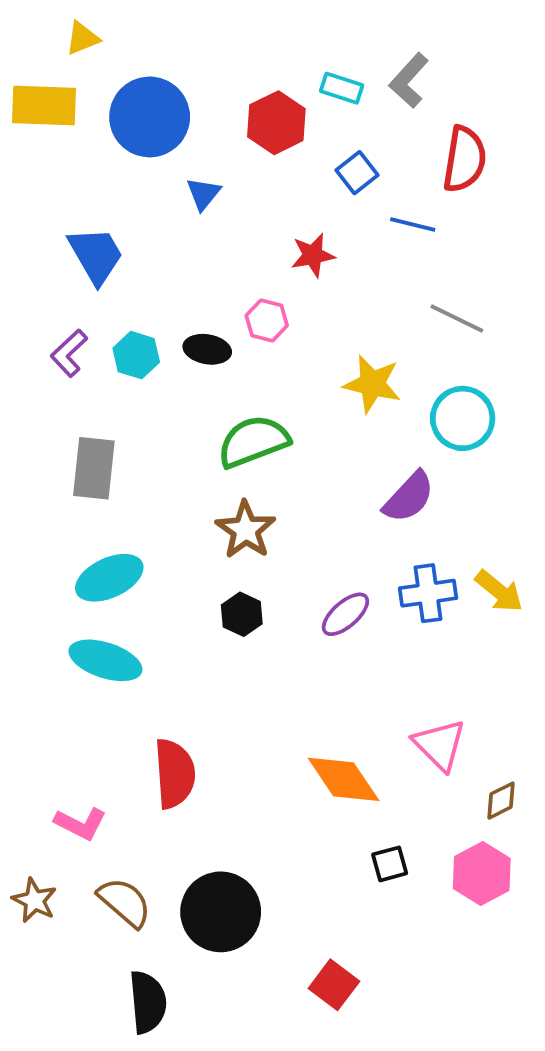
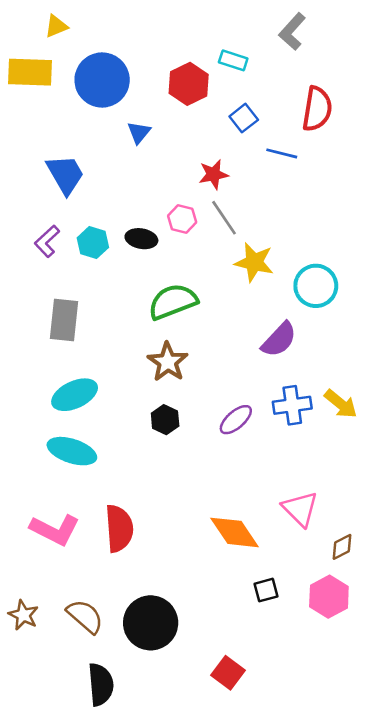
gray L-shape: (409, 80) -> (292, 31), moved
gray line: (457, 319) -> (224, 218), moved, turned 30
pink L-shape: (80, 824) -> (55, 530), moved, size x1.4

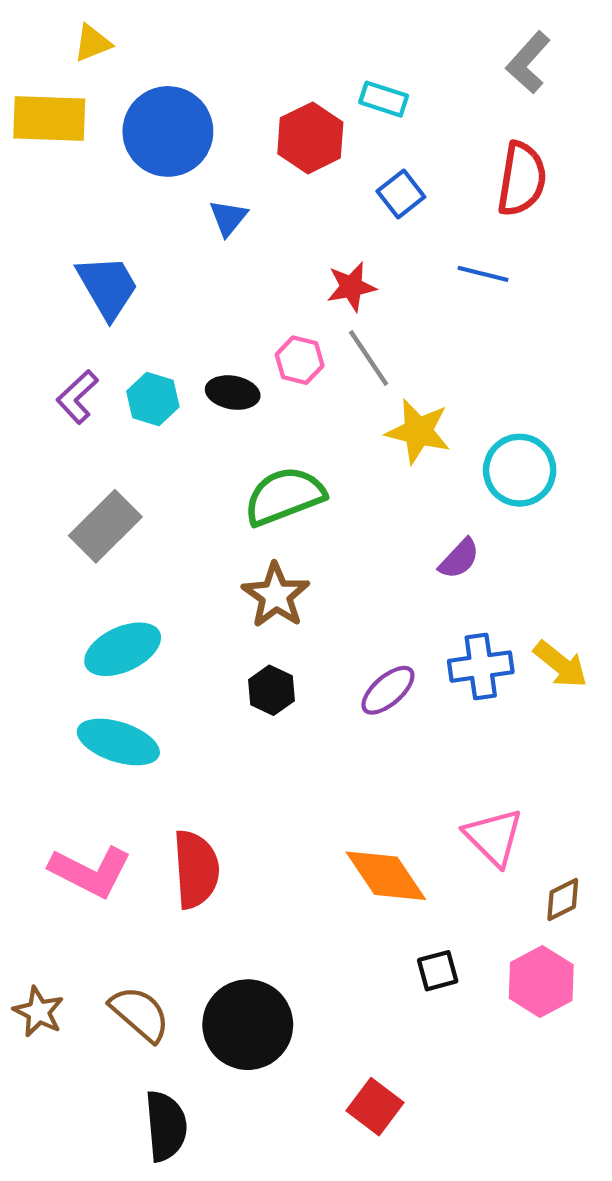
gray L-shape: (292, 31) -> (528, 62), moved
blue line: (282, 153) -> (483, 274), moved
gray rectangle: (64, 320) -> (105, 526), turned 39
purple semicircle: (279, 340) -> (459, 559), size x0.7

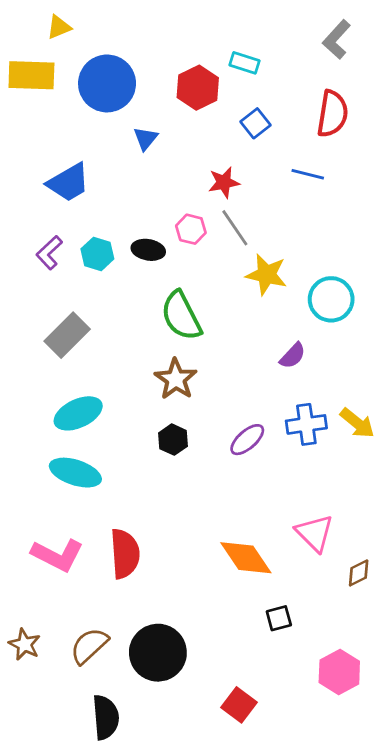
blue trapezoid: (108, 287) -> (69, 182), turned 90
green semicircle: (284, 496) -> (181, 316), turned -96
pink hexagon: (541, 981) -> (339, 672), moved
brown semicircle: (140, 1014) -> (89, 646), turned -84

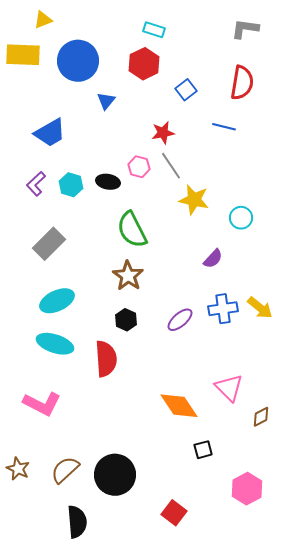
gray L-shape: (337, 39) -> (245, 29), turned 56
cyan rectangle: (244, 63) -> (154, 30), moved
cyan circle: (331, 299) -> (241, 218), size x0.7
red semicircle: (125, 554) -> (106, 359), moved

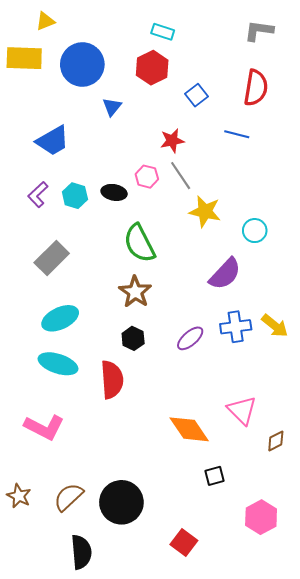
purple semicircle: (213, 259) -> (225, 274), size x1.6

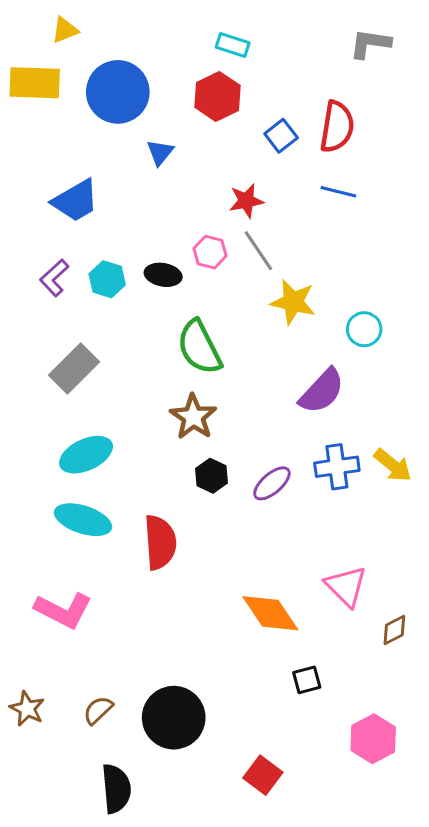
red semicircle: (256, 88) -> (337, 127), moved
black hexagon: (133, 338) -> (211, 476), moved
brown semicircle: (69, 497) -> (98, 710), size x0.7

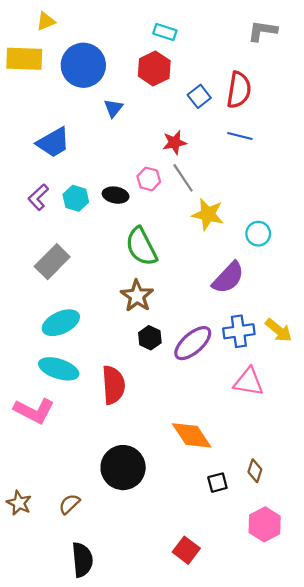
purple ellipse: (272, 483) -> (193, 343), size x1.4
pink triangle: (346, 586) -> (249, 382), moved, turned -36
pink L-shape: (63, 610) -> (34, 411), moved
brown diamond: (394, 630) -> (255, 471), moved, turned -45
black circle: (174, 718) -> (123, 468), moved

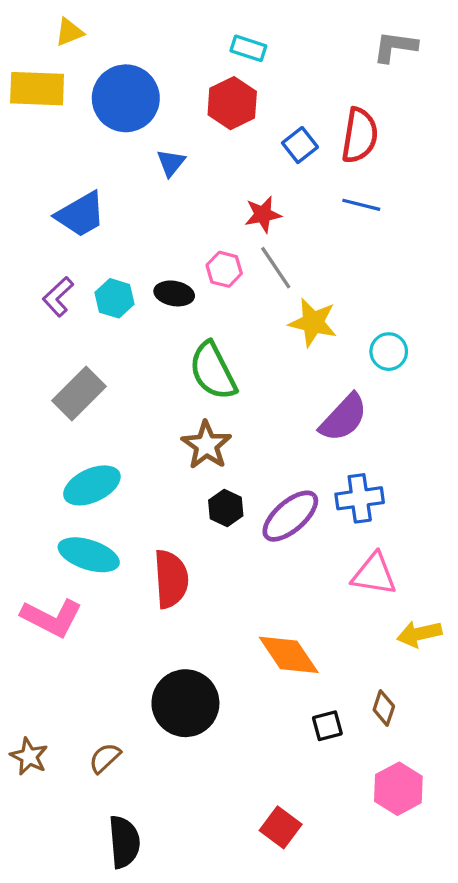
yellow arrow: (279, 330) -> (419, 634), moved, turned 128

